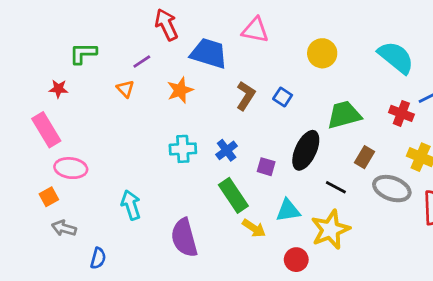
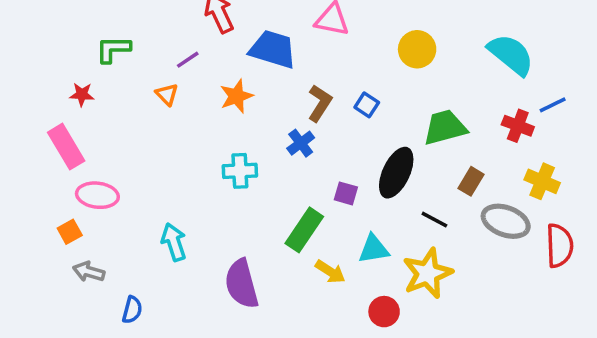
blue cross: (227, 150) -> (301, 143), moved
green rectangle: (233, 195) -> (304, 230), turned 68

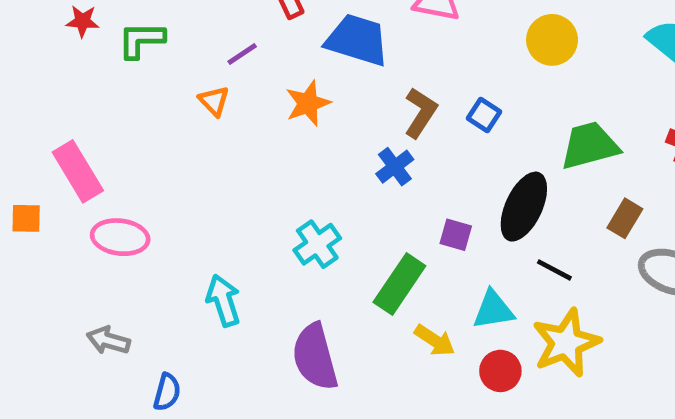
red star: (82, 94) -> (83, 21), moved
cyan cross: (240, 171) -> (317, 244), moved, turned -32
black line: (434, 220) -> (554, 270), moved
orange square: (70, 232) -> (26, 218), moved, turned 30
red circle: (384, 312) -> (500, 371), moved

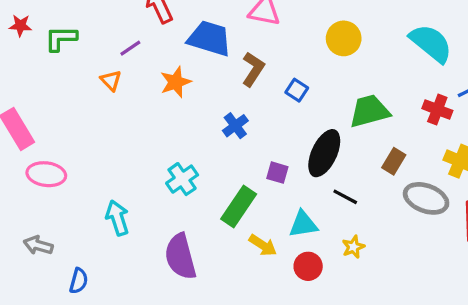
brown L-shape: (421, 113) -> (253, 69), moved
yellow star: (566, 343) -> (353, 247), size x0.5

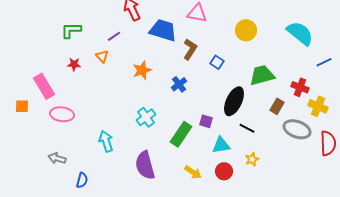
red star: (20, 25) -> (74, 64), moved
orange star: (176, 82) -> (142, 70), moved
red cross: (437, 110) -> (300, 87), moved
purple square: (277, 173) -> (206, 121), moved
yellow arrow: (263, 245) -> (193, 172), moved

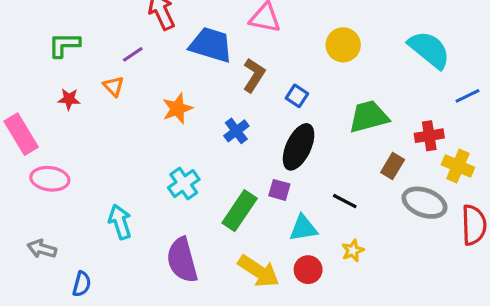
red cross: (300, 87) -> (429, 136), turned -30
black ellipse: (234, 101) -> (299, 147), moved
yellow arrow: (193, 172) -> (259, 271), size x1.5

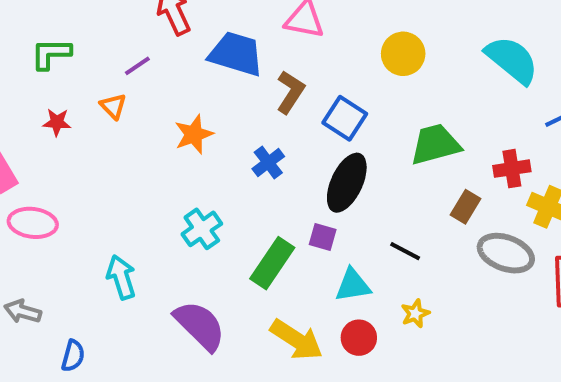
blue square: (297, 96) -> (345, 118), size x1.5
purple semicircle: (182, 260) -> (200, 326), turned 150

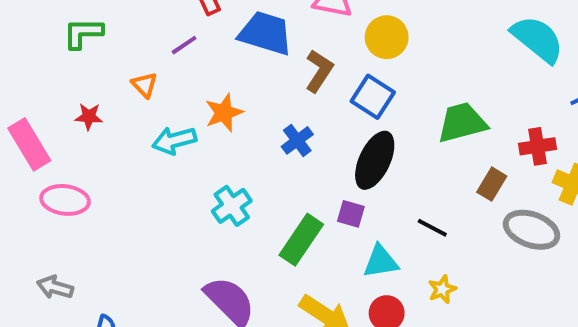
yellow circle: (403, 54) -> (387, 37), moved
purple line: (137, 66) -> (184, 45), moved
red star: (57, 122) -> (89, 117), moved
cyan arrow: (121, 277) -> (174, 140), moved, turned -87

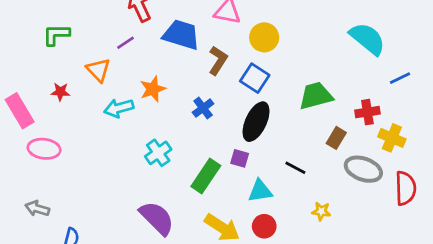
orange triangle: (144, 85) -> (98, 70), size x1.4
yellow star: (442, 289) -> (321, 211), moved, turned 30

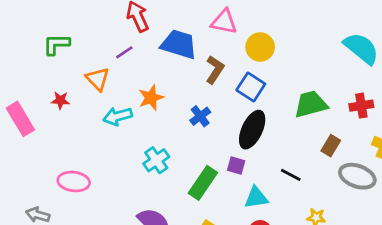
red cross: (367, 112) -> (361, 106), moved
pink ellipse: (44, 149) -> (74, 182), moved

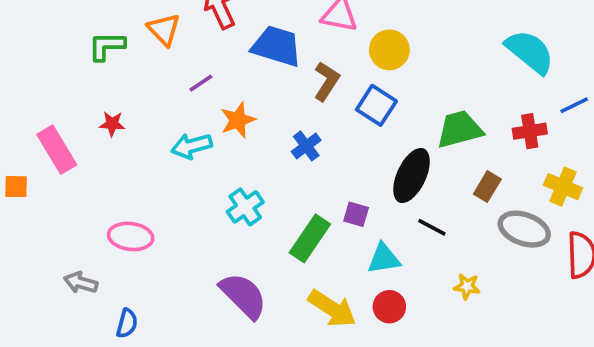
purple line: (124, 52) -> (201, 83), moved
orange triangle: (98, 79) -> (164, 30), moved
black ellipse: (252, 130) -> (412, 175), moved

